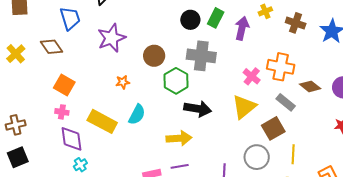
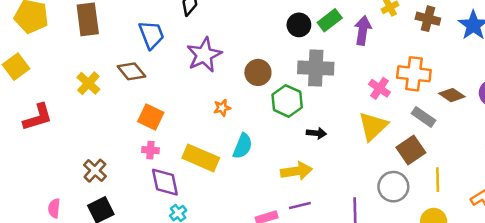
green rectangle: (216, 18) -> (330, 20), turned 30
black arrow: (198, 109) -> (316, 133), size x0.6
brown cross: (16, 125) -> (95, 171), turned -30

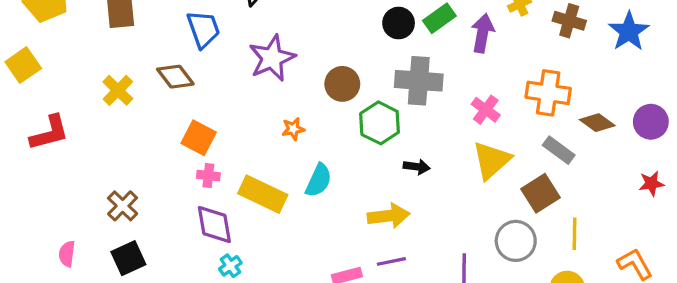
pink cross: (379, 88) -> (486, 110), moved
pink cross: (150, 150) -> (208, 176), moved

